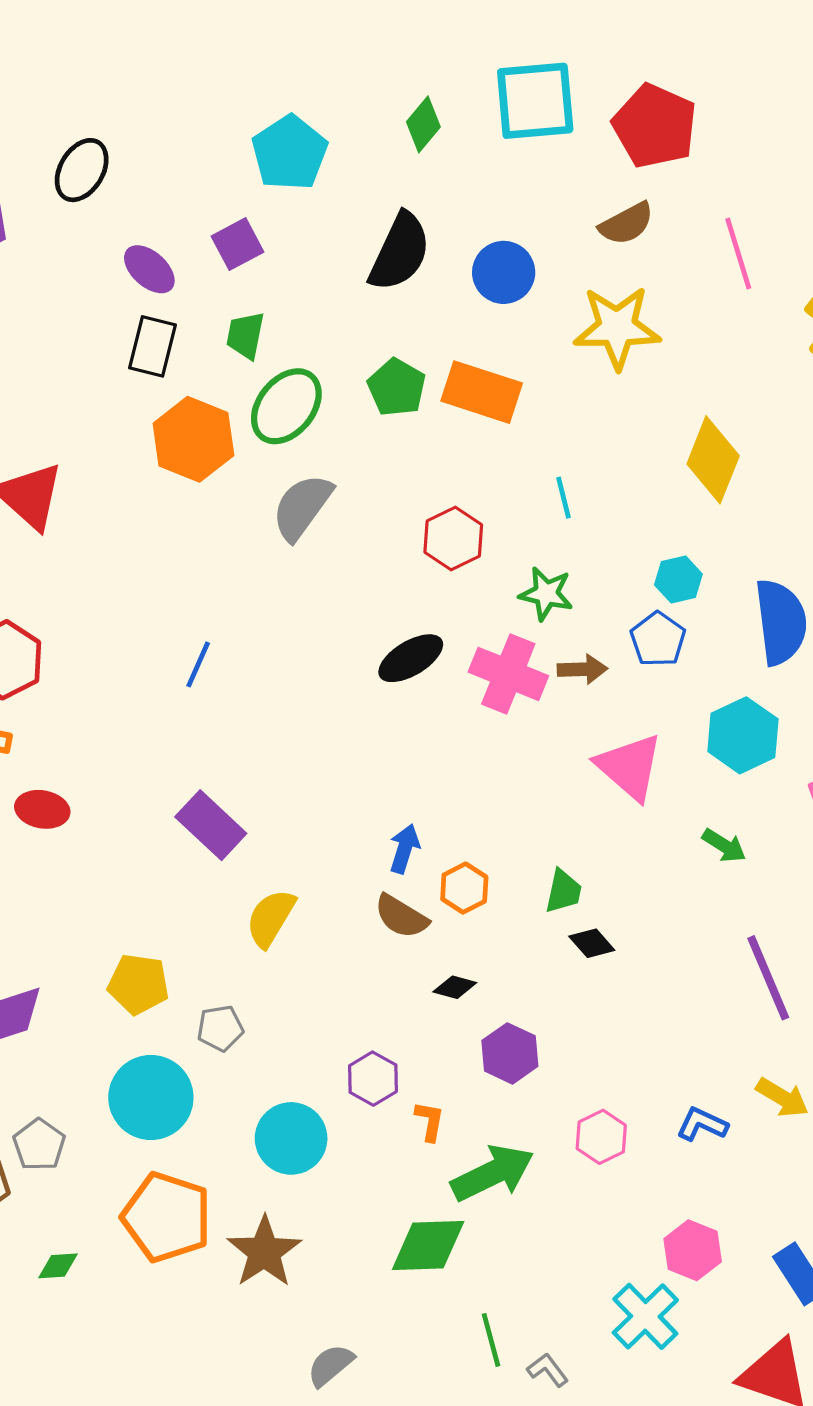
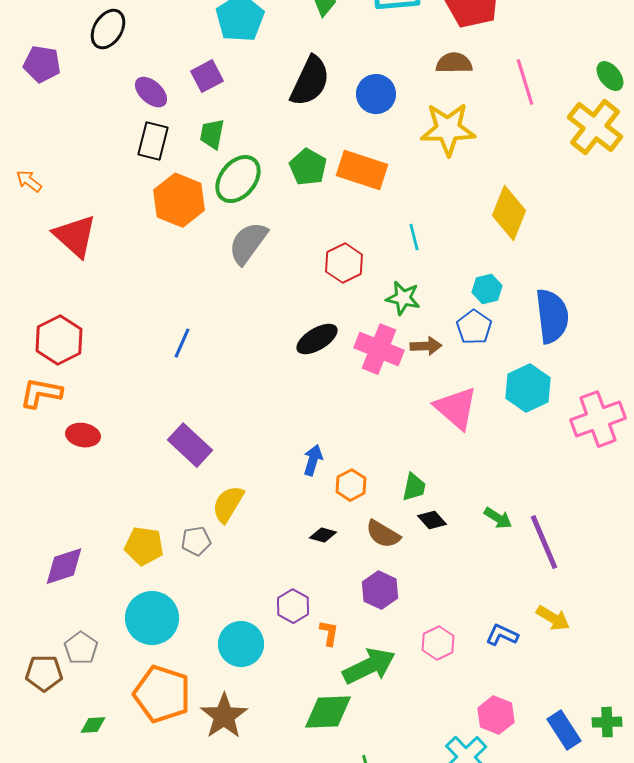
brown semicircle: (626, 224) -> (454, 63), turned -153
green arrow: (724, 846) -> (498, 518), moved
brown semicircle: (401, 916) -> (383, 534), moved
black diamond: (455, 987) -> (323, 535), moved
gray pentagon: (220, 1028) -> (196, 541), moved

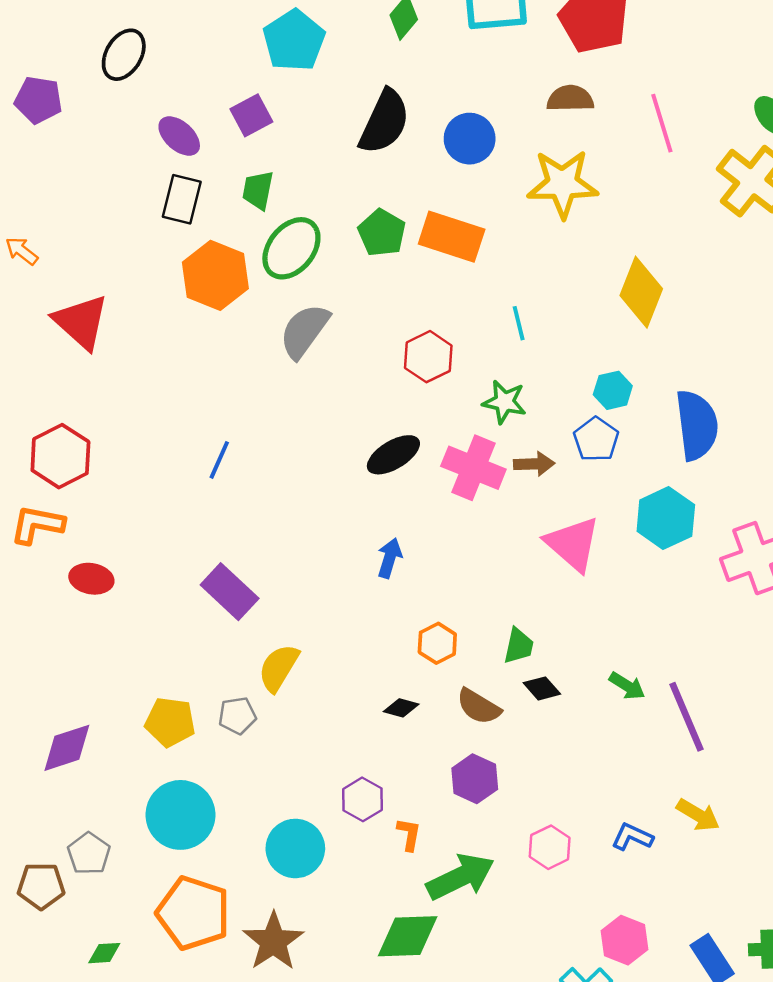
blue arrow: (313, 460) -> (390, 558), moved

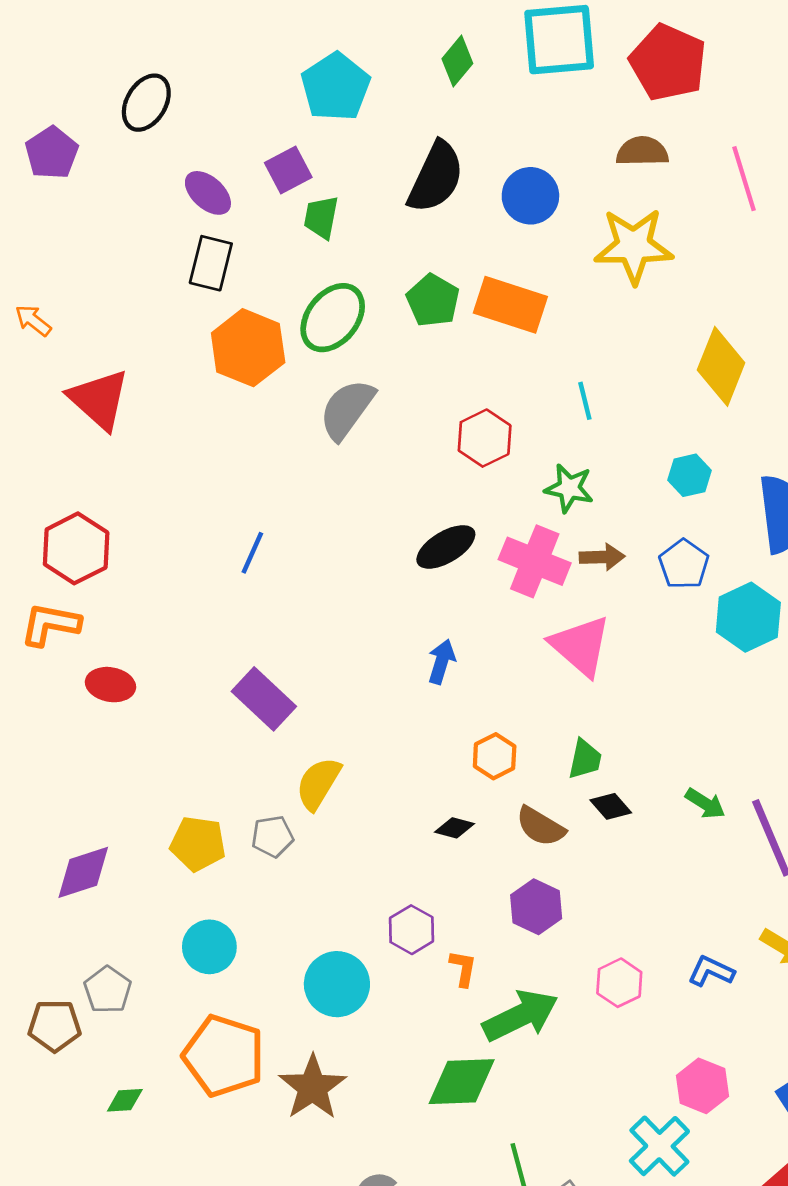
purple pentagon: (38, 100) -> (52, 153), turned 30
green trapezoid: (258, 190) -> (321, 217), moved
blue pentagon: (596, 439) -> (684, 564), moved
pink triangle: (573, 544) -> (581, 646), moved
cyan circle: (180, 815) -> (209, 947), size x0.7

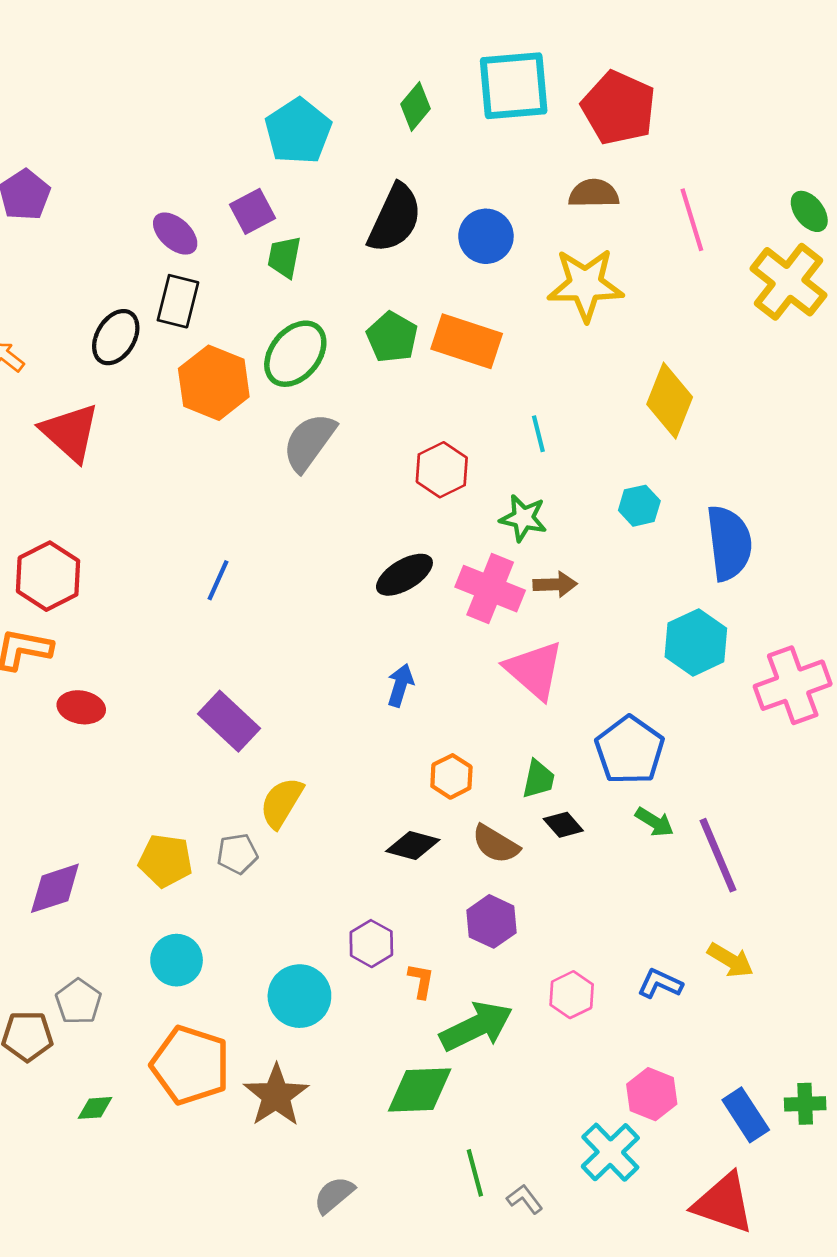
black ellipse: (146, 103) -> (116, 337), moved
blue pentagon: (684, 564) -> (630, 750), moved, size x1.4
black diamond: (454, 828) -> (413, 845), size x1.4

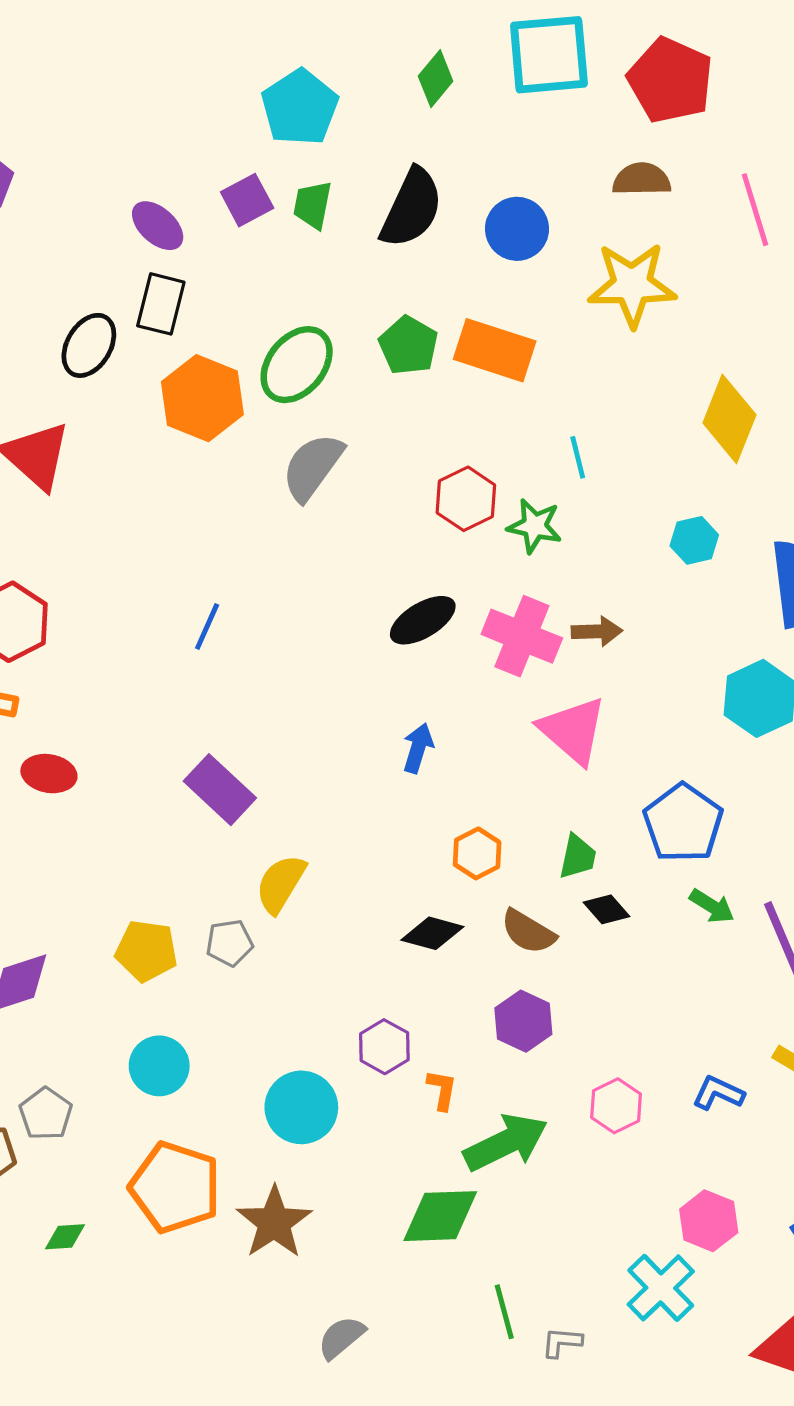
green trapezoid: (284, 257) -> (313, 205), moved
green star: (523, 518) -> (535, 526), moved
gray L-shape: (525, 1199) -> (562, 1342), turned -48

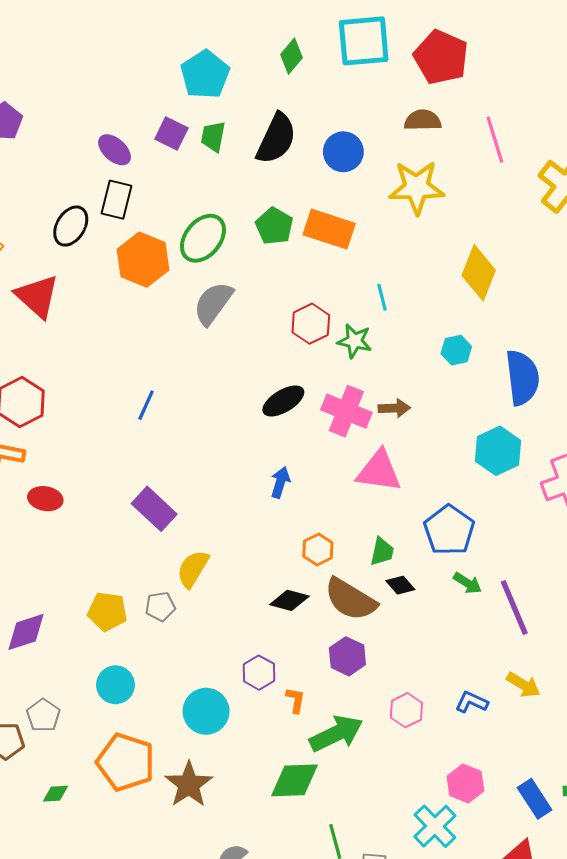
purple square: (247, 200) -> (171, 133), turned -36
pink triangle: (573, 730) -> (379, 471), turned -33
brown semicircle: (528, 932) -> (350, 599), size x1.5

